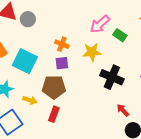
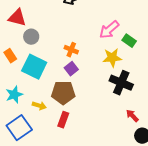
gray circle: (28, 19) -> (31, 37), moved
yellow star: (92, 52) -> (112, 58), moved
purple square: (62, 63) -> (71, 69), turned -32

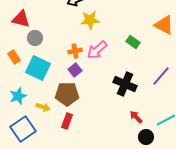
pink arrow: (109, 30) -> (97, 50), moved
orange cross: (71, 50) -> (75, 51), turned -32
yellow star: (112, 58) -> (90, 20), moved

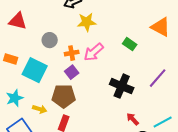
gray circle: (35, 38) -> (50, 40), moved
orange rectangle: (14, 57) -> (11, 59), turned -40

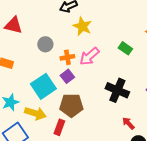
yellow star: (87, 22) -> (82, 26), turned 30
cyan square: (35, 70) -> (43, 86), moved, turned 30
brown pentagon: (64, 96) -> (71, 105), moved
yellow arrow: (40, 109) -> (35, 113), size x1.5

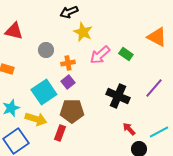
pink arrow: (89, 56) -> (100, 55), moved

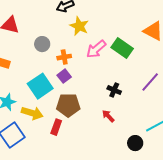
green rectangle: (126, 54) -> (122, 48), size x1.5
black cross: (118, 96) -> (114, 90), size x0.6
red arrow: (129, 129) -> (108, 116), moved

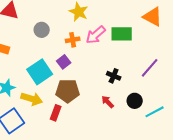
green rectangle: (122, 48) -> (122, 34), turned -35
orange cross: (64, 57) -> (73, 40), moved
black circle: (135, 143) -> (135, 101), moved

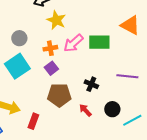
purple square: (64, 62) -> (51, 68), moved
purple line: (150, 68) -> (127, 76), turned 55
cyan square: (40, 72) -> (17, 66), moved
brown pentagon: (68, 91) -> (59, 95), moved

